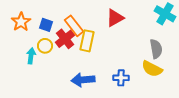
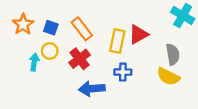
red triangle: (115, 18) -> (138, 34), moved
red cross: (65, 39) -> (80, 59), moved
yellow rectangle: (87, 41) -> (117, 41), moved
blue cross: (121, 78) -> (123, 72), moved

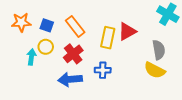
orange star: (23, 24) -> (21, 22), turned 30
blue cross: (123, 72) -> (103, 70), moved
blue arrow: (92, 89) -> (70, 79), moved

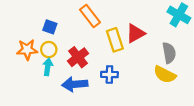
orange star: (21, 22) -> (27, 50), moved
orange rectangle: (75, 26) -> (90, 16), moved
yellow rectangle: (108, 38) -> (115, 40), turned -30
cyan arrow: (31, 57) -> (48, 67), moved

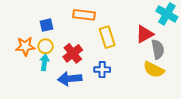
orange rectangle: (90, 16) -> (84, 15), turned -45
blue square: (50, 27) -> (47, 25), turned -32
red triangle: (135, 33) -> (145, 34), moved

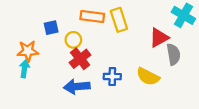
yellow rectangle: (107, 37) -> (119, 20), moved
yellow circle: (45, 46) -> (73, 40), moved
cyan arrow: (44, 62) -> (24, 69), moved
yellow semicircle: (154, 70) -> (148, 77), moved

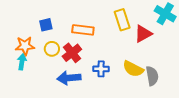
orange rectangle: (92, 17) -> (83, 30), moved
yellow rectangle: (119, 20) -> (122, 20), moved
yellow circle: (73, 40) -> (52, 49), moved
gray semicircle: (173, 54) -> (152, 76), moved

